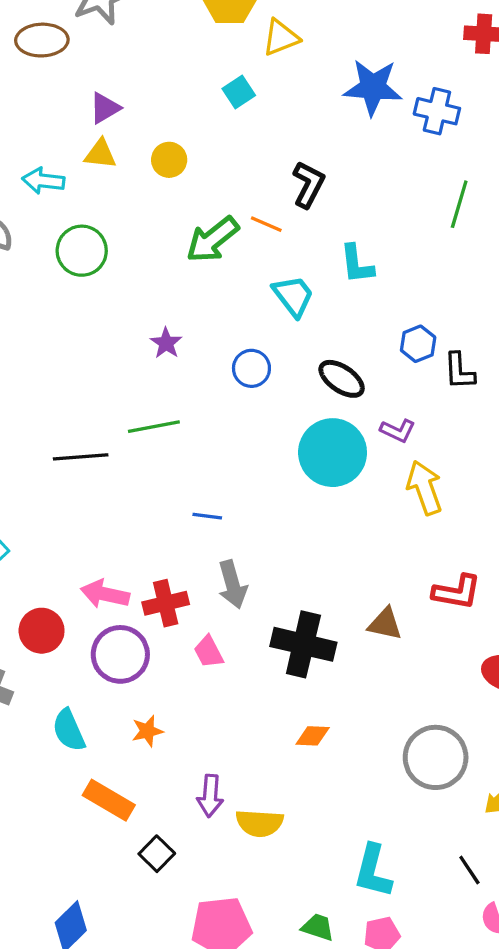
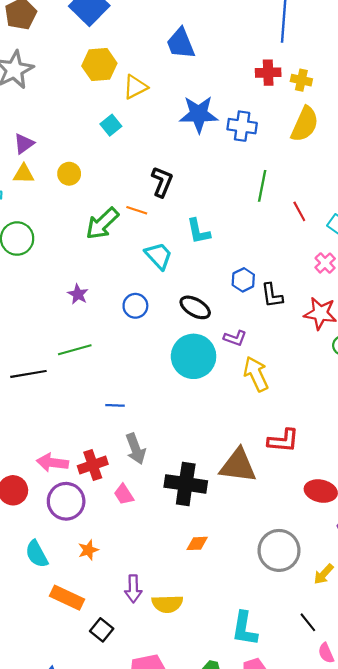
brown triangle: (385, 624) -> (238, 466), size x1.6

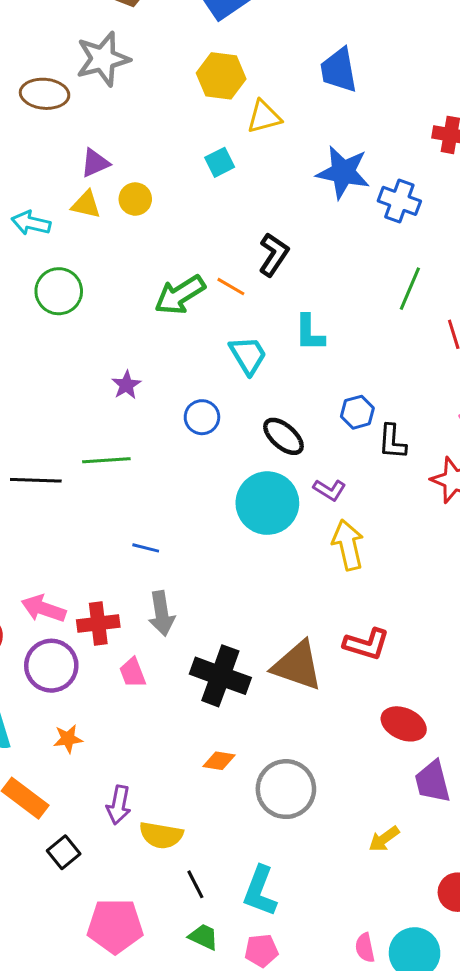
yellow circle: (69, 174) -> (135, 199), moved
gray circle: (279, 550) -> (286, 789), moved
black line: (308, 622) -> (195, 884), moved

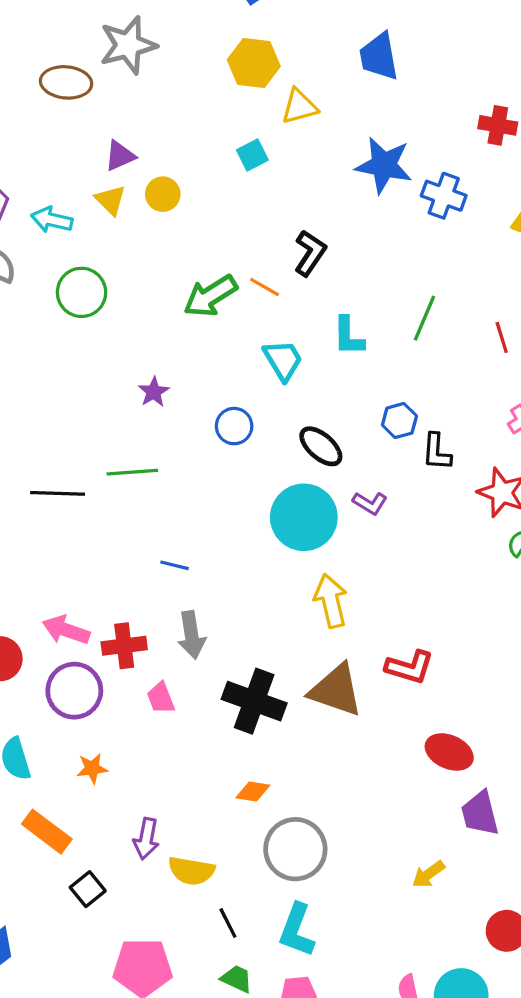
yellow triangle: (86, 204) -> (110, 200), turned 32
green line: (410, 289) -> (425, 318), moved
yellow arrow: (348, 545) -> (331, 601), moved
gray circle: (286, 789) -> (295, 849), moved

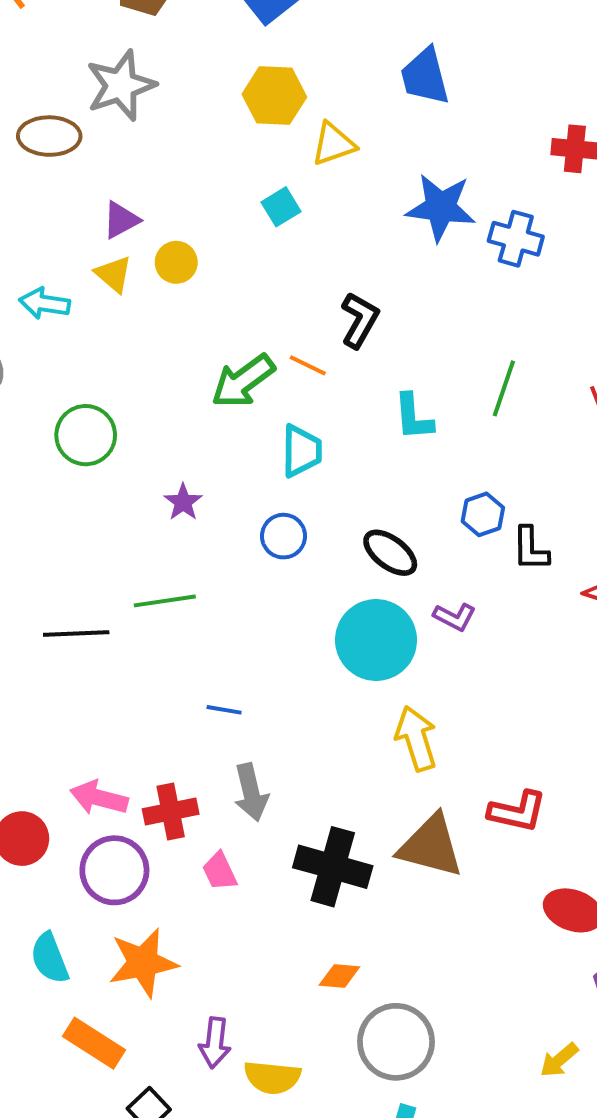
green circle: (82, 292) -> (86, 435), moved
cyan trapezoid: (283, 360) -> (301, 451), moved, turned 36
orange star: (92, 768) -> (143, 963), size x1.8

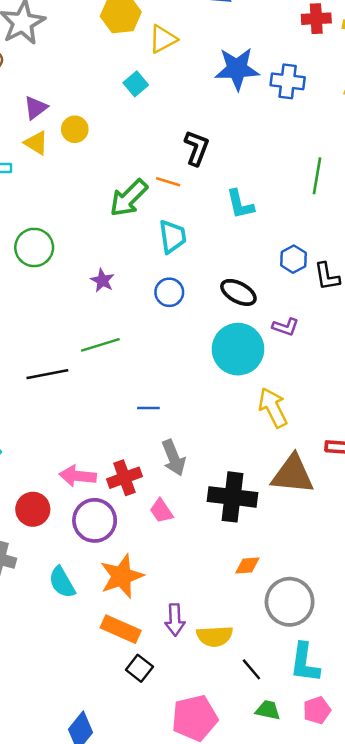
green line: (504, 388) -> (317, 176), moved
orange rectangle: (94, 1043) -> (121, 629), moved

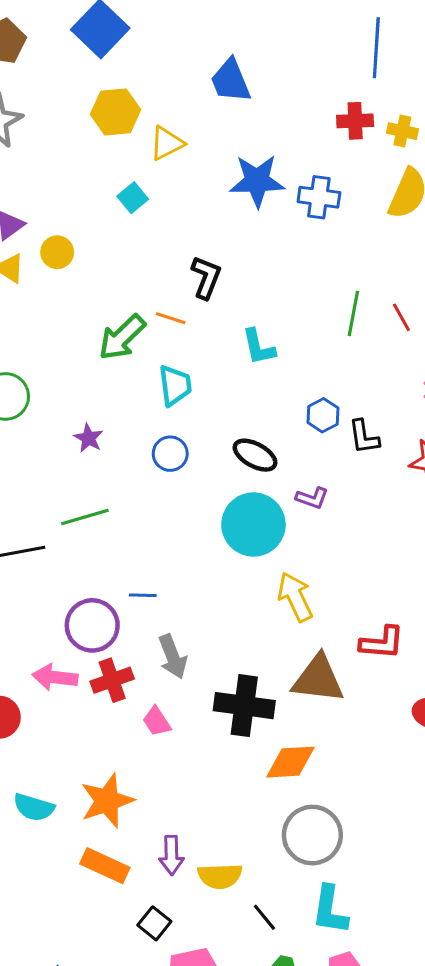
purple circle: (95, 520) -> (92, 625), moved
orange diamond: (247, 566) -> (290, 762), moved, size x1.6
cyan semicircle: (62, 582) -> (34, 807), turned -44
black square: (139, 668) -> (154, 923), moved

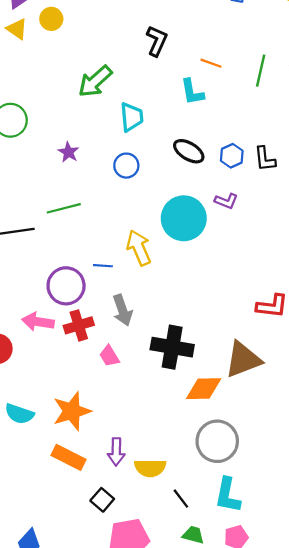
orange line: (171, 318) -> (211, 63), moved
blue hexagon: (323, 415) -> (232, 156), moved
black ellipse: (255, 455) -> (189, 151), moved
yellow arrow: (295, 597) -> (139, 248), moved
brown triangle: (318, 679) -> (243, 360), moved, turned -30

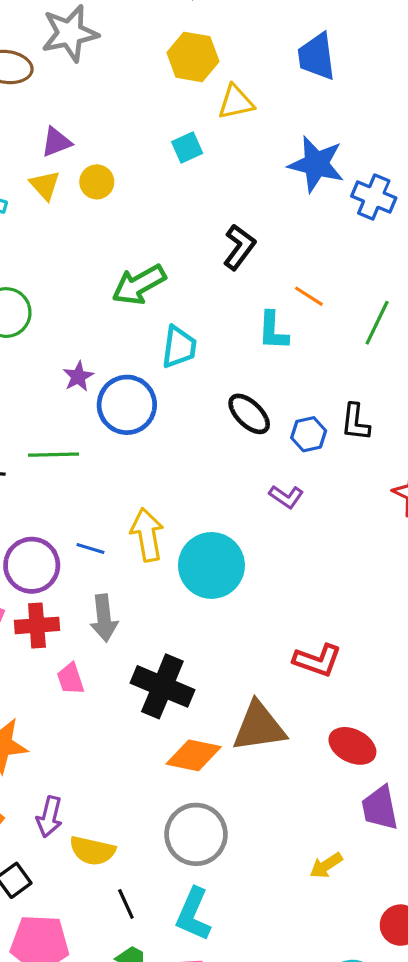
black L-shape: (265, 159) -> (355, 422), moved
blue circle: (126, 166) -> (127, 405), moved, size x1.6
cyan circle: (184, 218) -> (211, 565), moved

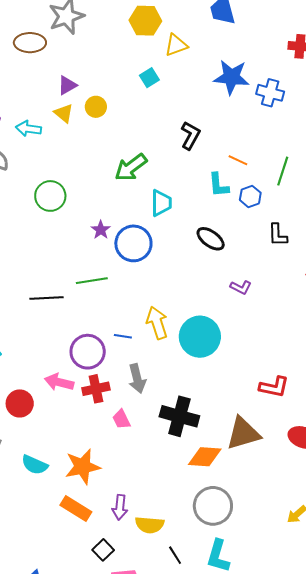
blue hexagon: (309, 434) -> (250, 196), moved

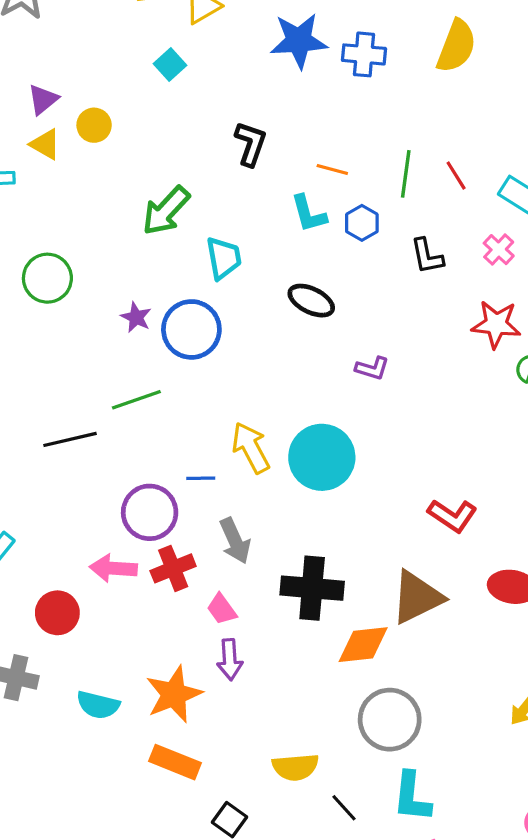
black L-shape: (278, 235) -> (427, 256), moved
red L-shape: (274, 387) -> (452, 516), turned 32
purple arrow: (120, 507) -> (230, 660), moved

